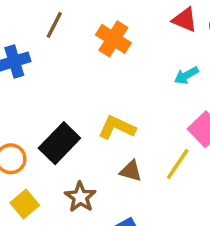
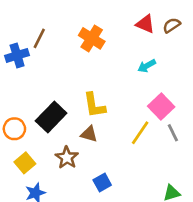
brown line: (54, 25) -> (39, 38), moved
yellow L-shape: (117, 127) -> (94, 105), turned -124
brown triangle: (131, 171) -> (89, 134), moved

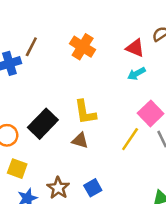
red triangle: (145, 24) -> (135, 48), moved
brown star: (67, 158) -> (58, 188), moved
yellow square: (25, 163) -> (17, 169), turned -30

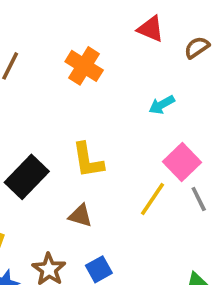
red triangle: (135, 48) -> (151, 29), moved
brown triangle: (80, 140) -> (80, 216), moved

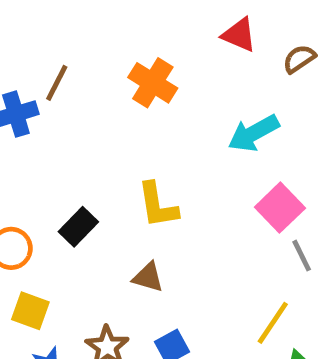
cyan arrow: (162, 105) -> (254, 133), size x1.5
black rectangle: (27, 177) -> (78, 227), size x0.7
yellow line: (152, 199) -> (273, 323), moved

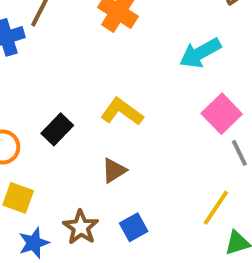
yellow L-shape: (158, 205) -> (122, 112), turned 135
brown triangle: (148, 277) -> (114, 170), turned -48

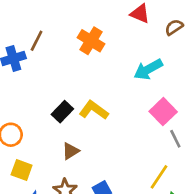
black rectangle: (57, 129) -> (62, 112), moved
brown triangle: (114, 170) -> (71, 151), moved

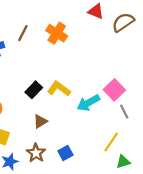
brown semicircle: (174, 27) -> (123, 22), size x1.5
brown line: (37, 41) -> (23, 33), moved
cyan arrow: (148, 69) -> (88, 103), moved

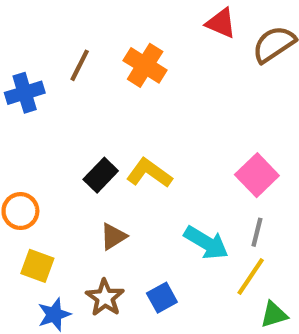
cyan arrow: (88, 103) -> (206, 243), moved, turned -120
gray line: (124, 112) -> (257, 232), moved, turned 40

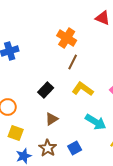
brown line: (80, 65) -> (73, 62), moved
yellow L-shape: (149, 173) -> (83, 89), moved

